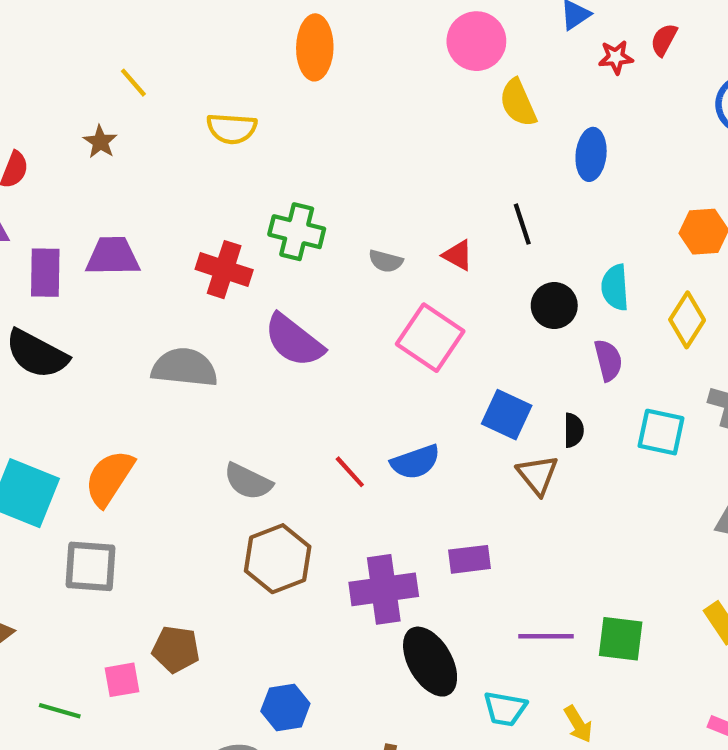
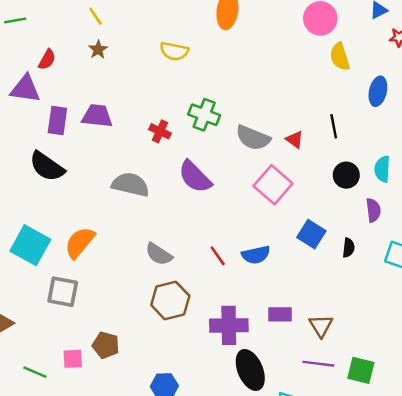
yellow line: (133, 83) -> (96, 16), moved
gray semicircle: (386, 261) -> (253, 138), size x1.8
red cross: (224, 270) -> (160, 131), size x0.7
brown triangle: (538, 475) -> (321, 326), moved

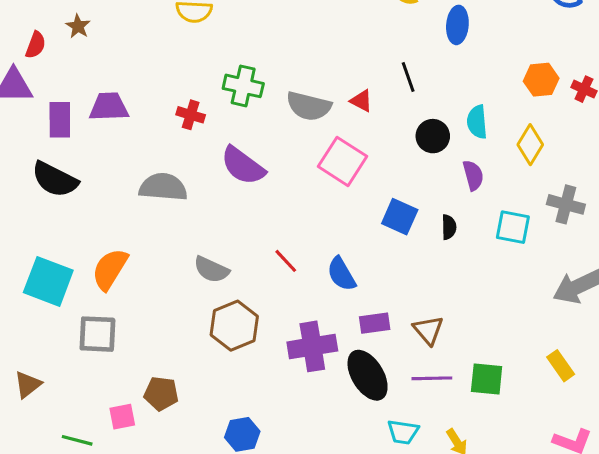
brown star: (98, 50) -> (78, 26), moved
blue semicircle: (256, 255) -> (341, 274), moved, turned 80
black ellipse: (250, 370) -> (368, 375), moved

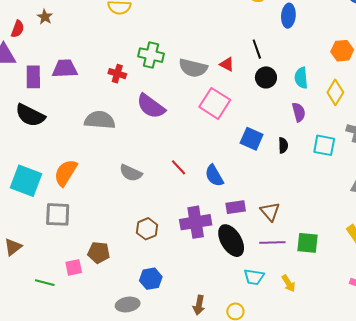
black circle: (433, 136) -> (266, 77), moved
brown hexagon: (234, 326) -> (147, 229), moved, size x0.7

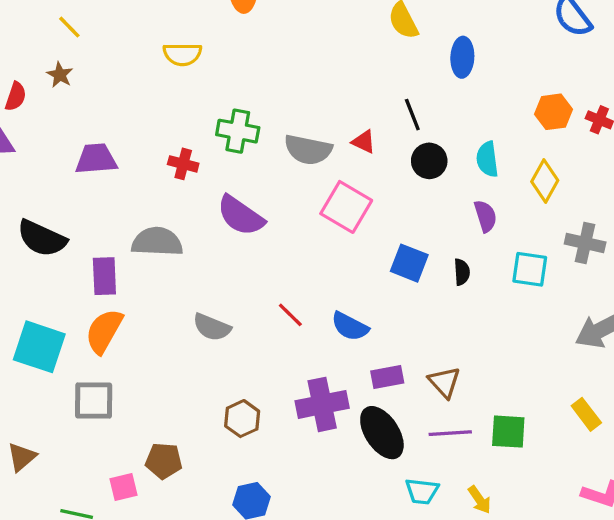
purple rectangle: (33, 77) -> (104, 276), moved
blue semicircle: (214, 176) -> (350, 326), turned -30

